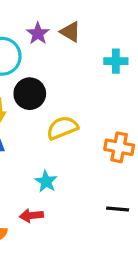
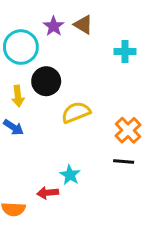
orange cross: (119, 147) -> (128, 130), turned 35
cyan star: (46, 181) -> (70, 175), moved
black line: (118, 209) -> (124, 162), moved

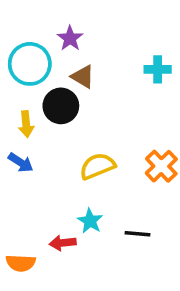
brown triangle: (83, 25) -> (83, 77), moved
yellow semicircle: (76, 112) -> (97, 166), moved
black line: (124, 162) -> (138, 234), moved

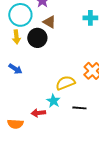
yellow arrow: (26, 124) -> (16, 37), moved
yellow semicircle: (97, 166) -> (65, 83), moved

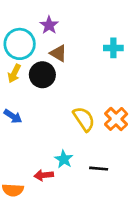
yellow arrow: (16, 37) -> (14, 73), turned 32
yellow semicircle: (65, 83) -> (84, 119), moved, turned 78

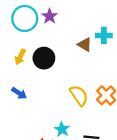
cyan circle: (20, 44) -> (25, 18), moved
brown triangle: (58, 53) -> (85, 45), moved

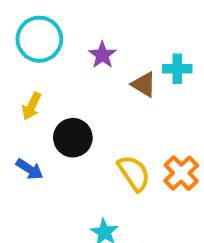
purple star: (50, 16) -> (102, 55), moved
black circle: (44, 58) -> (73, 138), moved

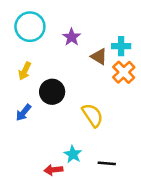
blue arrow: (30, 169) -> (23, 113), turned 96
orange cross: (181, 173) -> (124, 72), moved

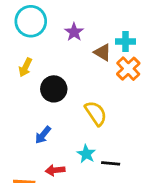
blue arrow: (23, 113) -> (43, 135), moved
cyan star: (73, 154) -> (86, 154), moved

